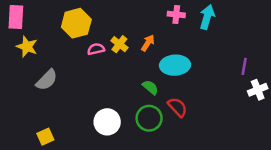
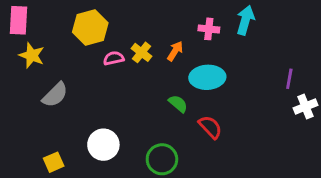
pink cross: (176, 15) -> (209, 29), moved
green circle: (149, 118) -> (162, 159), moved
white circle: (107, 122) -> (103, 145), moved

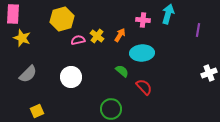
purple line: (289, 79) -> (198, 30), moved
gray semicircle: (55, 95) -> (28, 74), moved
white circle: (103, 145) -> (71, 77), moved

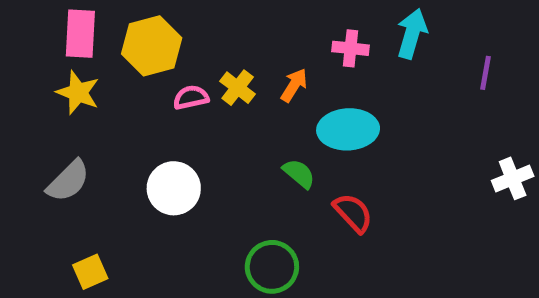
pink rectangle: (13, 14) -> (80, 34), moved
yellow star: (22, 38) -> (78, 93), moved

